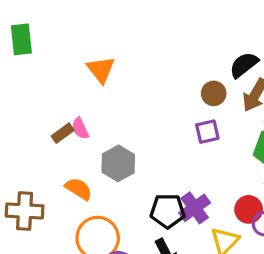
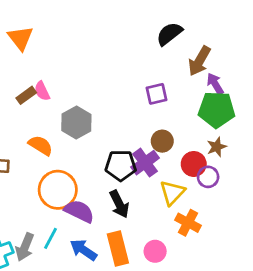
black semicircle: (244, 65) -> (169, 34), moved
orange triangle: (101, 70) -> (21, 38), moved
brown circle: (214, 93) -> (162, 141), moved

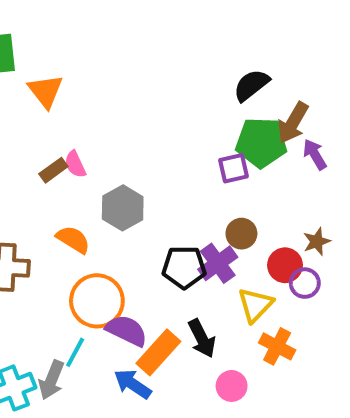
green pentagon: (217, 110) -> (261, 143), moved
black arrow: (119, 204) -> (202, 338), moved
cyan line: (51, 238) -> (75, 352), moved
orange rectangle: (118, 248) -> (158, 352), moved, turned 56

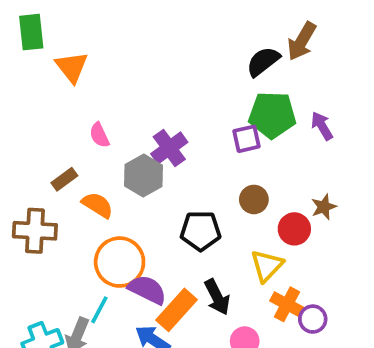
brown arrow: (293, 123) -> (302, 41), moved
brown rectangle: (53, 170) -> (64, 179), moved
purple cross: (218, 263) -> (169, 148), moved
purple circle: (305, 283) -> (313, 319), moved

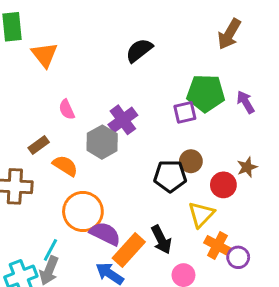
black semicircle: (263, 62) -> (139, 50), moved
black pentagon: (201, 231) -> (170, 176), moved
cyan line: (99, 310) -> (50, 250), moved

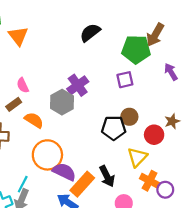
brown arrow: (229, 34) -> (155, 35), moved
green pentagon: (206, 93) -> (136, 49), moved
pink semicircle: (67, 109) -> (23, 85), moved

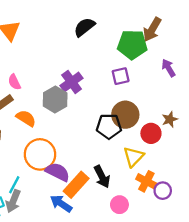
brown circle: (129, 117) -> (125, 115), size x1.5

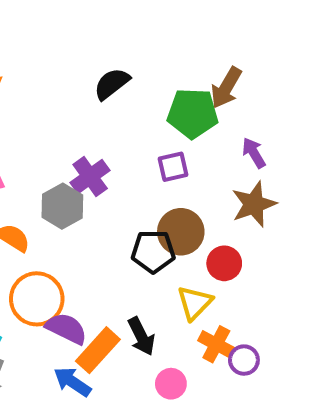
brown star: (170, 119) -> (254, 204), moved, size x1.6

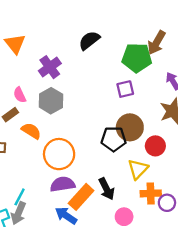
purple cross: (90, 177) -> (50, 67), moved
gray hexagon: (62, 206) -> (51, 101), moved
orange circle: (37, 299) -> (59, 154), moved
purple semicircle: (66, 328) -> (63, 184), turned -35
orange cross: (216, 344) -> (151, 193), turned -30

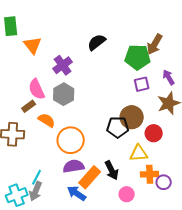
purple square: (125, 89) -> (142, 84), moved
pink semicircle: (20, 95) -> (37, 89), size x1.5
yellow triangle: (138, 169) -> (139, 153), turned 42

